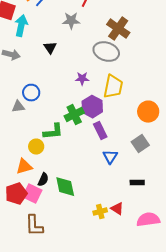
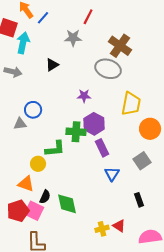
black triangle: (50, 48) -> (52, 65), turned 32
yellow trapezoid: (113, 87) -> (131, 104), moved
green cross: (74, 115) -> (76, 132), turned 30
orange triangle: (24, 167) -> (26, 184), turned 36
black rectangle: (137, 183) -> (139, 200), turned 72

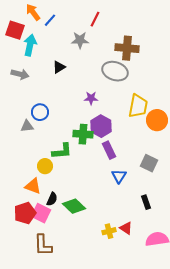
brown cross: (120, 46) -> (127, 48), turned -30
orange circle: (150, 129) -> (157, 120), moved
gray square: (142, 161) -> (149, 163), turned -30
green diamond: (67, 204) -> (74, 206), turned -35

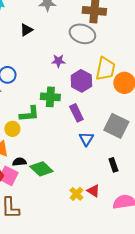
purple hexagon: (101, 126) -> (81, 81), moved
gray square: (149, 163) -> (116, 126), size x1.4
black semicircle: (52, 199) -> (19, 162), turned -120
yellow cross: (109, 231) -> (76, 194), turned -32

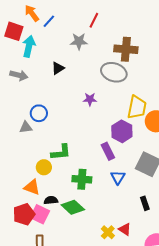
purple hexagon: (81, 81) -> (122, 131), moved
green cross: (50, 97) -> (82, 179), moved

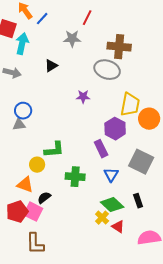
blue circle: (39, 113) -> (23, 111), moved
black semicircle: (51, 200) -> (44, 198), turned -32
green diamond: (73, 207) -> (112, 205), moved
yellow cross: (108, 232) -> (102, 218), moved

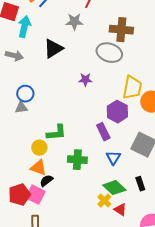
black triangle: (51, 66) -> (53, 49), size x1.5
orange triangle: (25, 185) -> (38, 168), moved

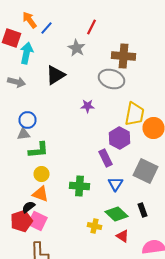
gray star: (74, 22) -> (76, 48), turned 30
green L-shape: (56, 133) -> (38, 150), moved
black semicircle: (46, 181) -> (28, 207), moved
yellow cross: (104, 201) -> (94, 226), moved, turned -32

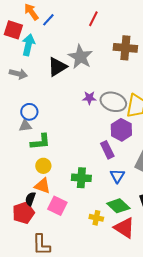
gray star: (76, 48) -> (80, 57), moved, size x1.4
gray ellipse: (112, 79) -> (113, 102), moved
black semicircle: (28, 207) -> (30, 199), turned -32
pink square: (38, 221) -> (57, 206), moved
red triangle: (122, 236) -> (124, 228), size x1.6

